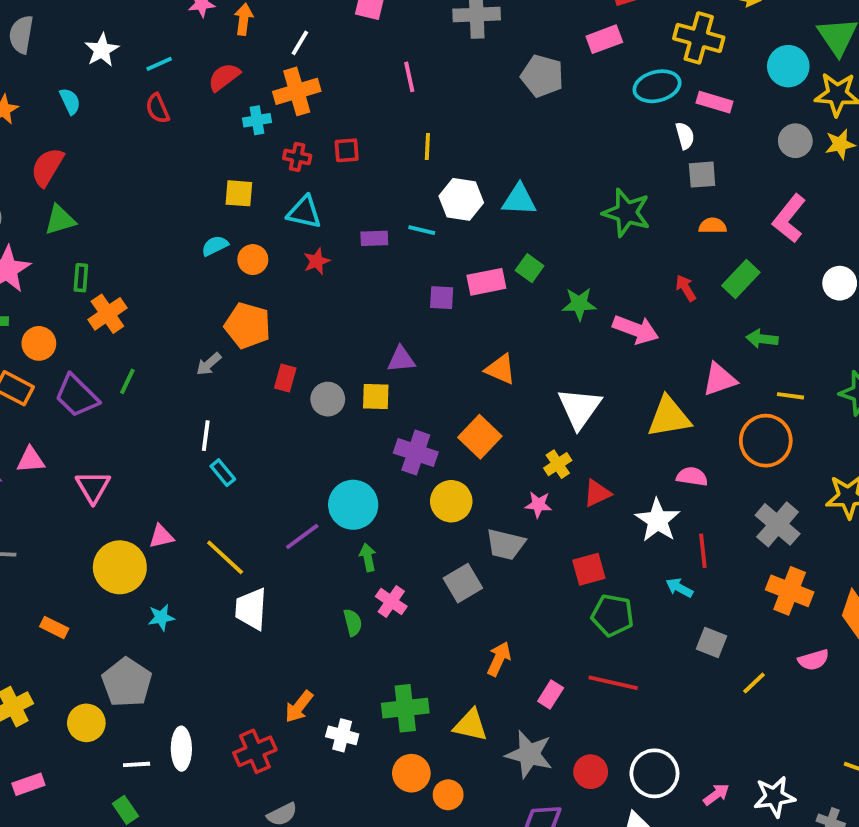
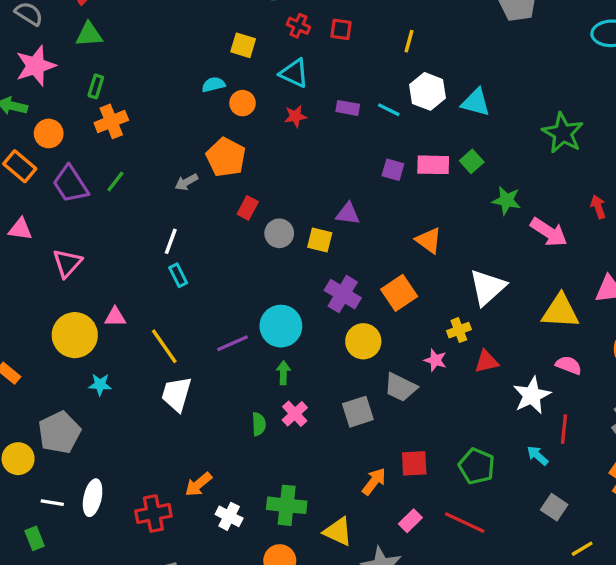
red square: (589, 569) -> (414, 463), moved

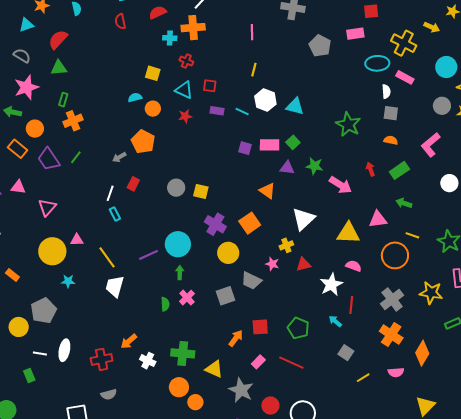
red square: (341, 29) -> (210, 86), moved
red rectangle: (248, 208) -> (133, 184), moved
purple triangle: (348, 214) -> (287, 168), moved

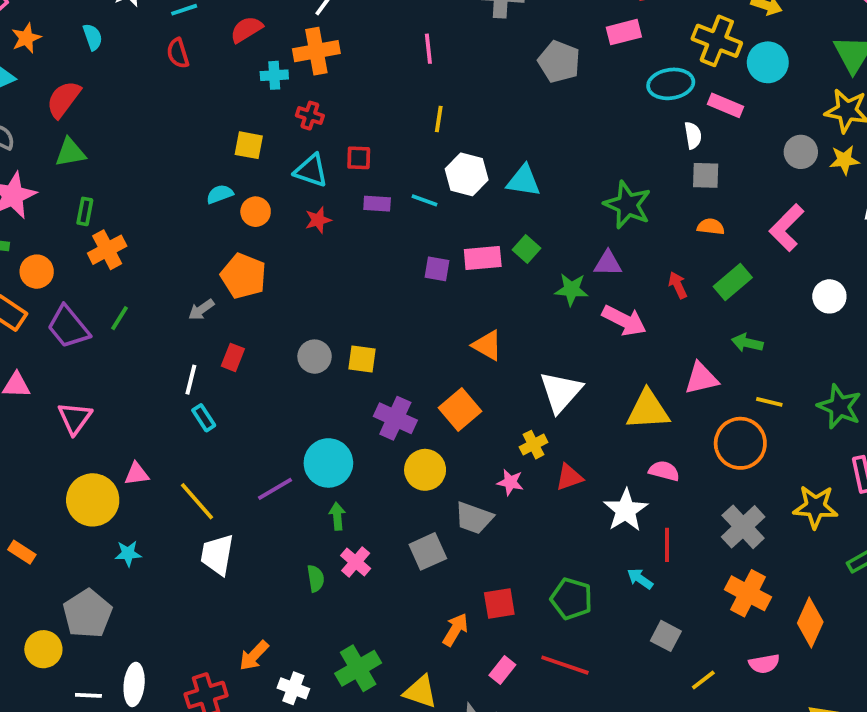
cyan circle: (446, 67) -> (768, 62), moved
purple triangle: (287, 168) -> (608, 263), moved
green cross: (183, 353) -> (358, 668), turned -30

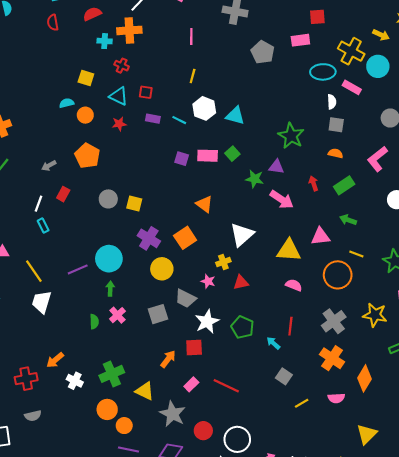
orange pentagon: (243, 276) -> (87, 156), moved
white star: (626, 510) -> (207, 322), moved
green pentagon: (571, 599) -> (242, 327), moved

